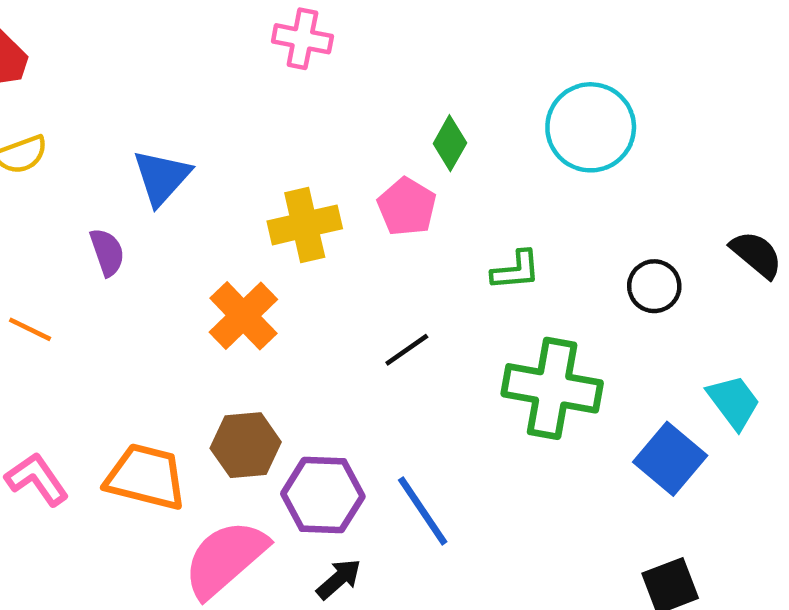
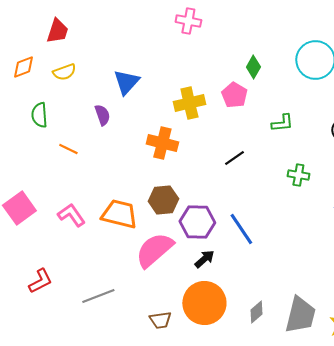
orange cross: (243, 316) -> (162, 143), turned -32
green cross: (552, 388) -> (298, 175), size x0.5

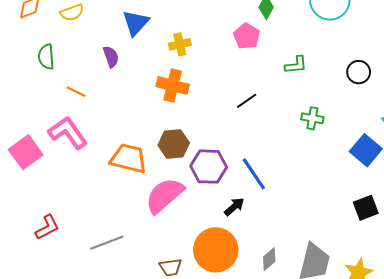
yellow cross: (189, 103) -> (180, 44), moved, size x0.7
pink L-shape: (71, 215) -> (68, 133), moved, size x1.4
black arrow: (204, 259) -> (234, 207), moved

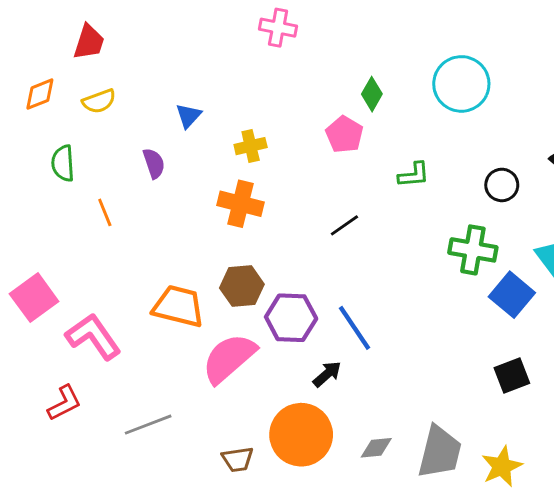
blue triangle: (136, 23) -> (189, 116), size x0.7
orange line: (76, 92) -> (105, 212), turned 42
green cross: (312, 118) -> (473, 250), moved, size x1.5
pink L-shape: (68, 133) -> (93, 337), moved
gray diamond: (269, 259) -> (376, 448), turned 35

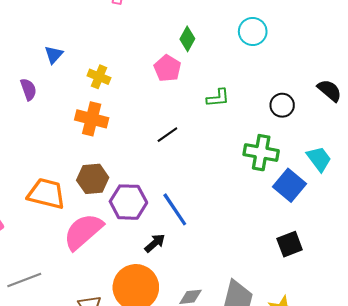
cyan circle: (461, 84) -> (253, 31), size x0.7
yellow cross: (251, 146) -> (99, 77), turned 35

